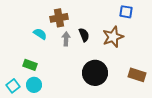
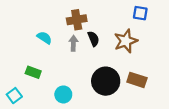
brown cross: (59, 18) -> (77, 20), moved
brown rectangle: (137, 75) -> (137, 80), moved
cyan circle: (34, 85) -> (63, 94), moved

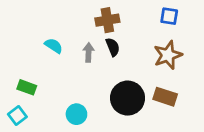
brown cross: (77, 20) -> (107, 20), moved
brown star: (126, 41) -> (168, 55), moved
green rectangle: (33, 72) -> (27, 87), moved

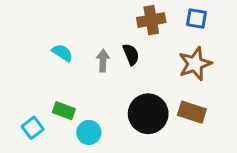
brown cross: (107, 20) -> (151, 20), moved
green rectangle: (27, 87) -> (64, 111), moved
cyan square: (17, 116) -> (33, 128), moved

